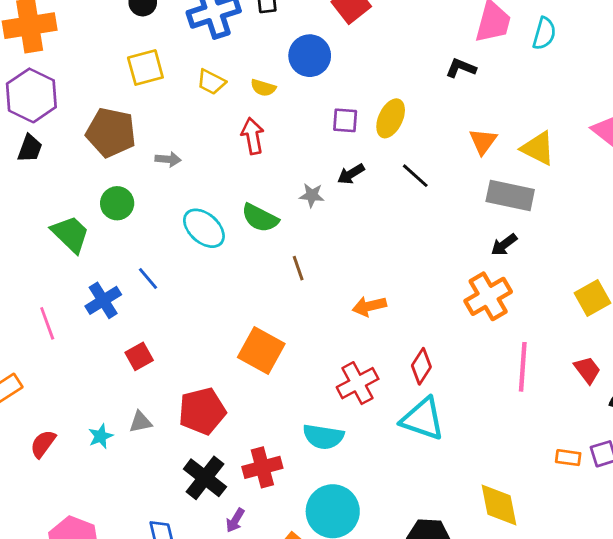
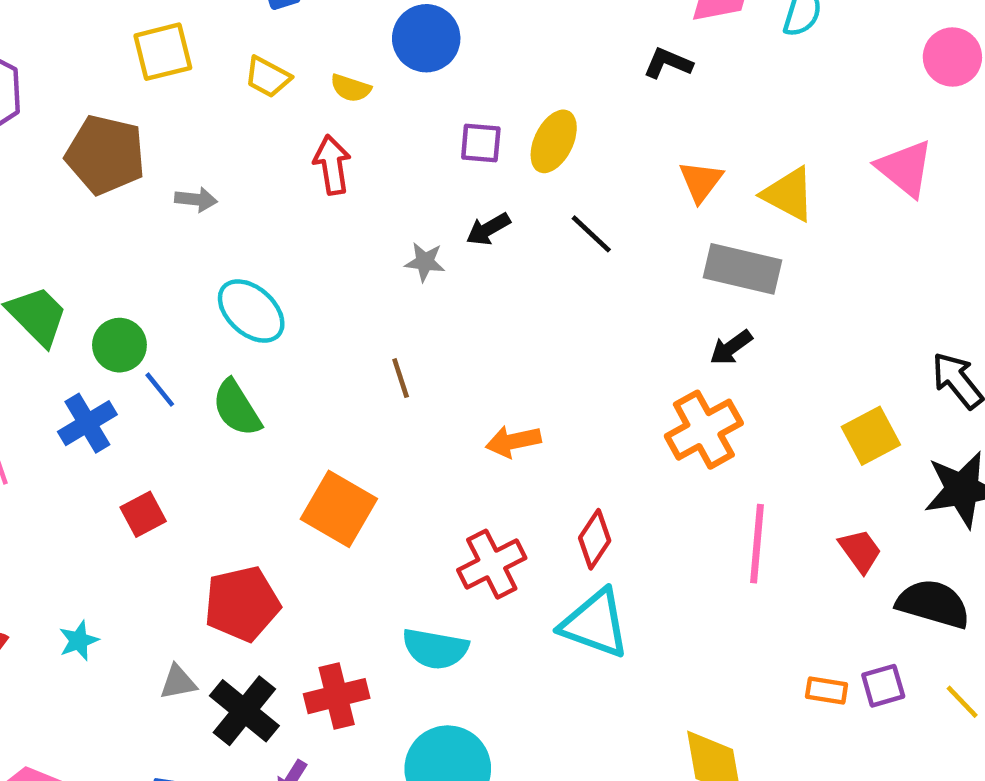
green circle: (117, 203) -> (119, 345), moved
green semicircle: (260, 218) -> (237, 408), moved, turned 30
gray triangle: (140, 422) -> (178, 682), moved

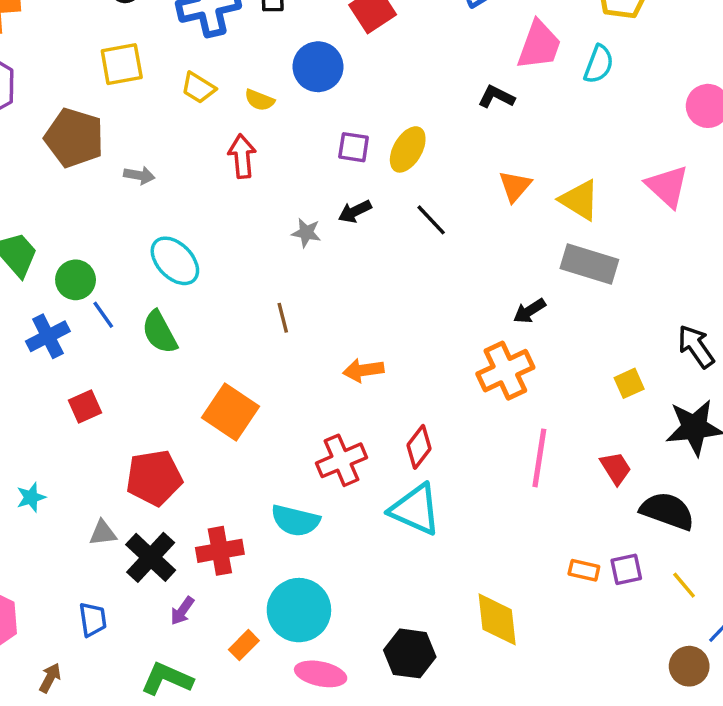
gray rectangle: (743, 269) -> (589, 264), moved
yellow square: (871, 436) -> (629, 383), size x0.7

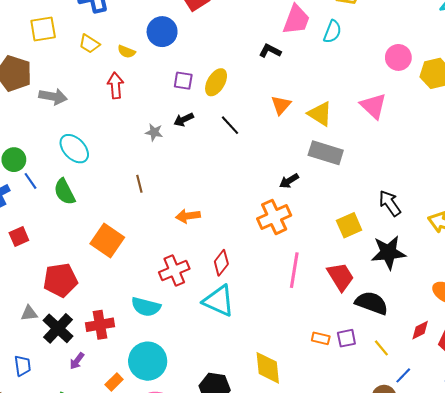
gray arrow: (139, 175) -> (53, 97), size x1.5
yellow square: (629, 383) -> (349, 225), size x1.4
red trapezoid: (616, 468) -> (341, 277), size x1.4

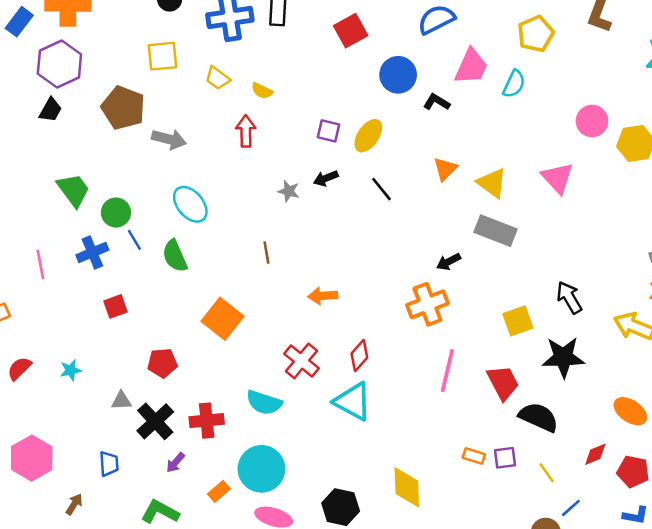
blue circle: (162, 32) -> (398, 75), moved
red cross: (174, 271) -> (301, 361), turned -32
red pentagon: (60, 280) -> (162, 363), size x0.7

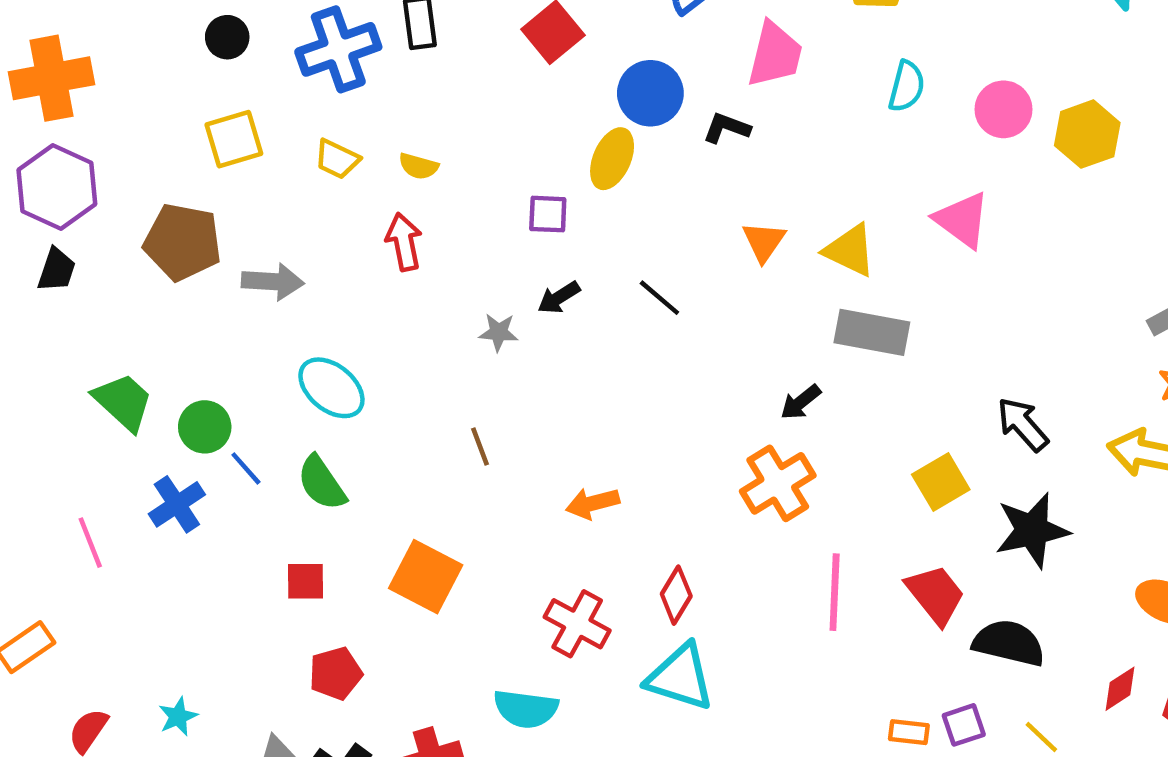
cyan semicircle: (514, 84) -> (907, 86), moved
yellow ellipse: (368, 136) -> (612, 159), moved
red square: (116, 306) -> (306, 581), moved, turned 30

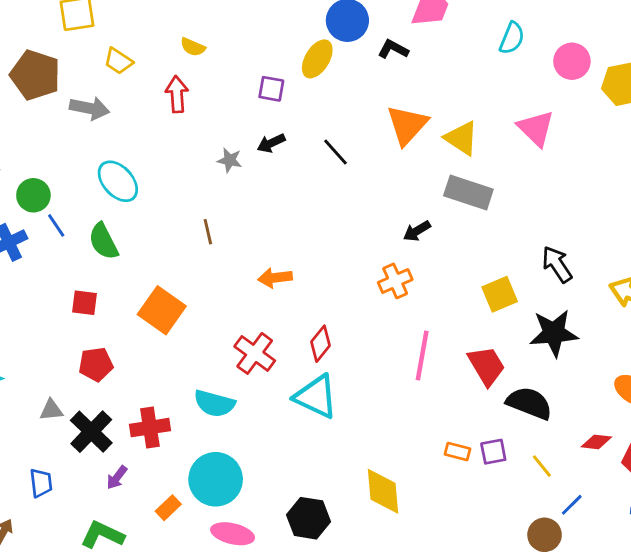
yellow trapezoid: (337, 159) -> (118, 61), moved
orange triangle: (764, 242) -> (407, 125), size x1.5
orange cross: (778, 483) -> (395, 281), size x0.7
red diamond: (1120, 689) -> (596, 442), turned 32

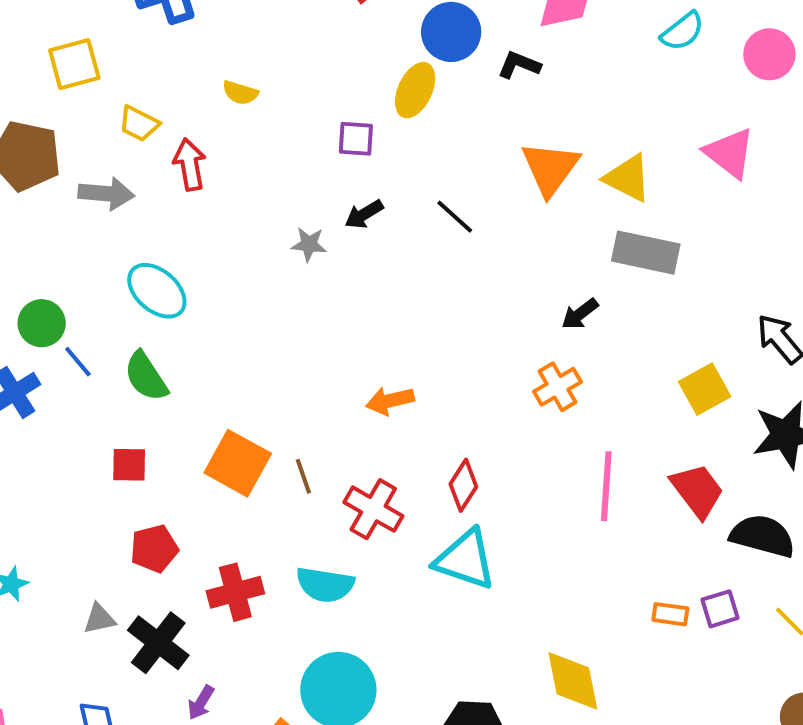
cyan semicircle: (512, 38) -> (682, 31), turned 36
red arrow: (177, 94) -> (190, 165), moved
brown line: (208, 232) -> (303, 476), moved
red cross: (150, 428) -> (235, 592), moved

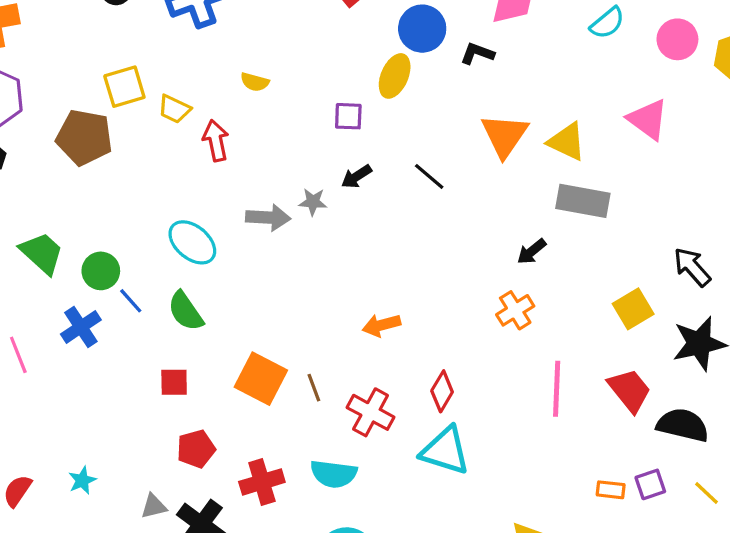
yellow square: (74, 64) -> (124, 87), moved
gray arrow: (106, 194) -> (268, 218), moved

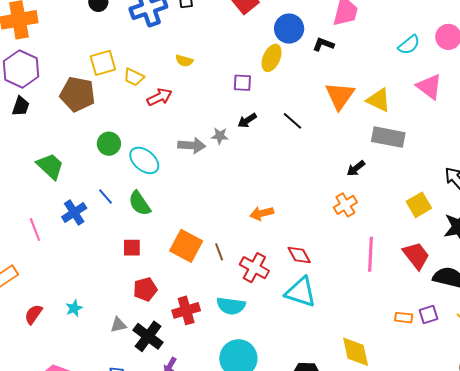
cyan semicircle: (607, 23) -> (409, 45), moved
red arrow: (216, 141) -> (160, 97), turned 75
green circle: (101, 271) -> (109, 144), moved
red diamond: (442, 391) -> (299, 255), turned -60

